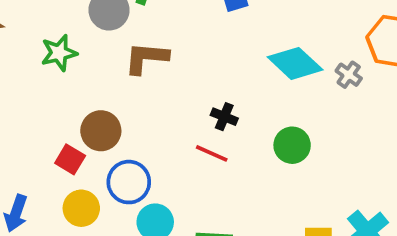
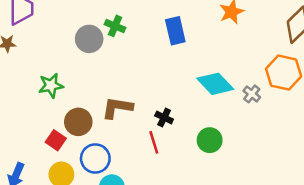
green star: (59, 53) -> (51, 86), moved
brown L-shape: (146, 58) -> (117, 108), moved
red line: (212, 153) -> (154, 142), turned 45

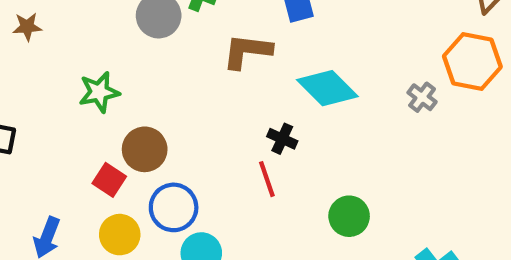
cyan diamond: (215, 84) -> (327, 88), moved
brown L-shape: (117, 108) -> (247, 51), moved
green circle: (210, 140) -> (349, 216), moved

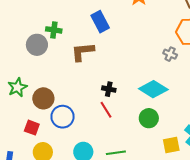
cyan diamond: (327, 88) -> (153, 89), moved
brown circle: (145, 149) -> (43, 98), moved
blue circle: (174, 207) -> (63, 117), moved

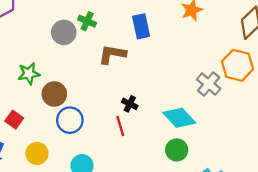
gray cross: (170, 54) -> (209, 84), size x1.5
green circle: (149, 118) -> (177, 150), moved
red square: (32, 128) -> (14, 120), moved

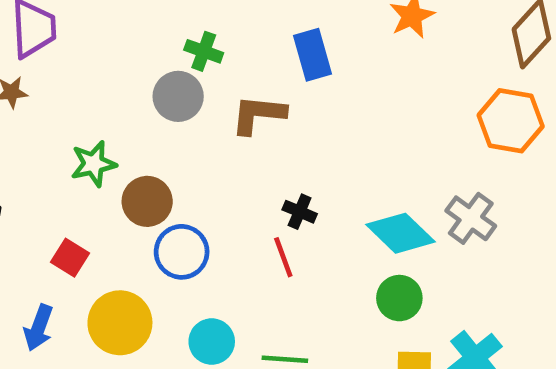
gray circle: (64, 32) -> (178, 96), moved
gray cross: (209, 84) -> (471, 218), moved
yellow circle: (37, 153) -> (120, 323), size x1.4

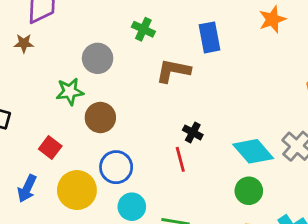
gray circle: (178, 96) -> (98, 58), moved
blue circle: (182, 252) -> (116, 167), moved

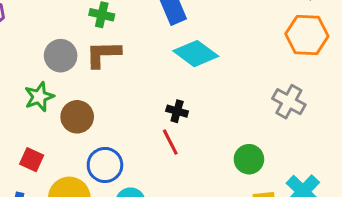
brown L-shape: (173, 71) -> (103, 54), moved
cyan diamond: (253, 151) -> (196, 54), moved

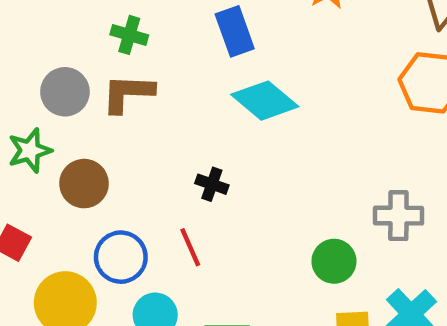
gray cross: (289, 102) -> (398, 216), moved, turned -32
black cross: (177, 111) -> (212, 184), moved
red line: (170, 142) -> (190, 247), moved

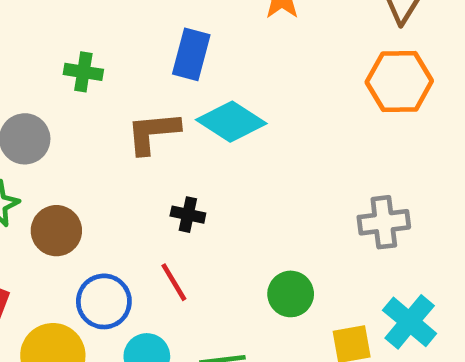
blue rectangle: (235, 31) -> (191, 54), turned 42
brown L-shape: (128, 93) -> (153, 133), moved
green circle: (334, 261) -> (291, 294), moved

